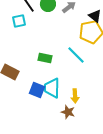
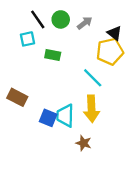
green rectangle: (45, 58) -> (53, 55), moved
yellow arrow: (75, 96) -> (92, 109), moved, size x1.6

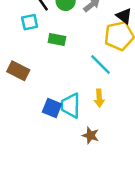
brown rectangle: (17, 97) -> (18, 71), moved
yellow arrow: (92, 109) -> (99, 98), size x0.6

